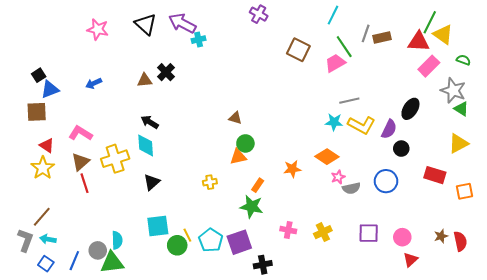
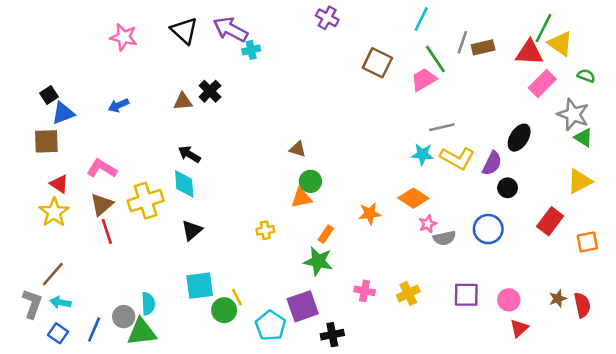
red rectangle: (435, 175) -> (550, 221), turned -70
cyan pentagon: (211, 240) -> (271, 326), moved

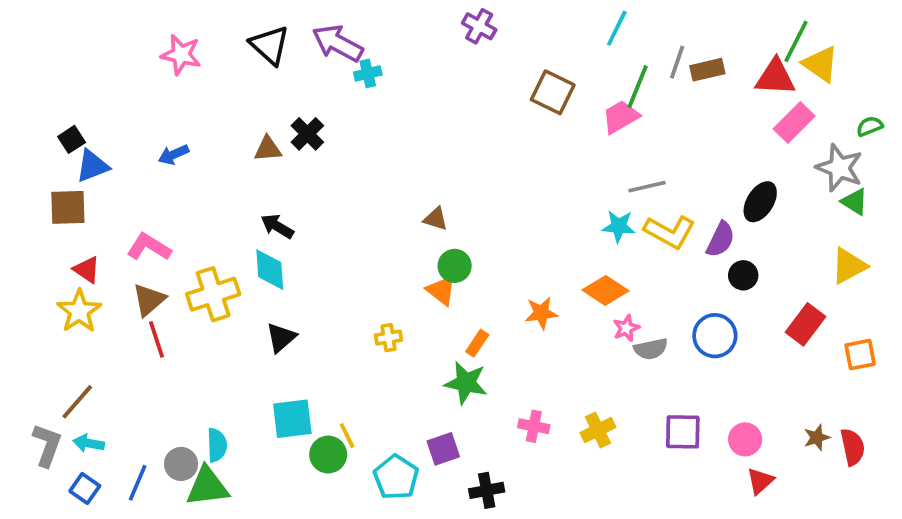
green line: (435, 59) -> (638, 87), turned 56
green semicircle: (586, 76) -> (870, 126), moved, turned -42
orange triangle: (301, 198) -> (441, 290), turned 50
purple square: (303, 306) -> (443, 449), size x0.7

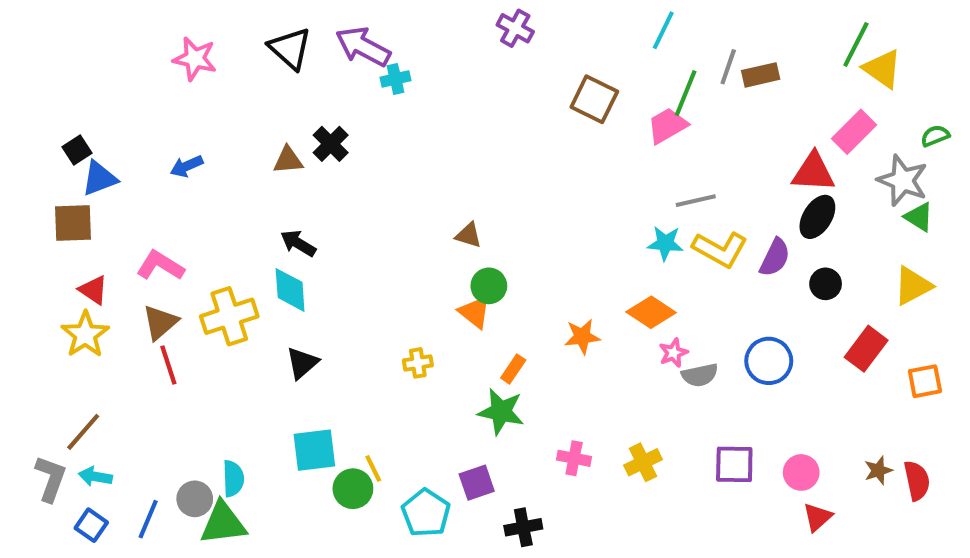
red triangle: (775, 77) -> (813, 172), moved
black circle: (743, 275) -> (826, 284), moved

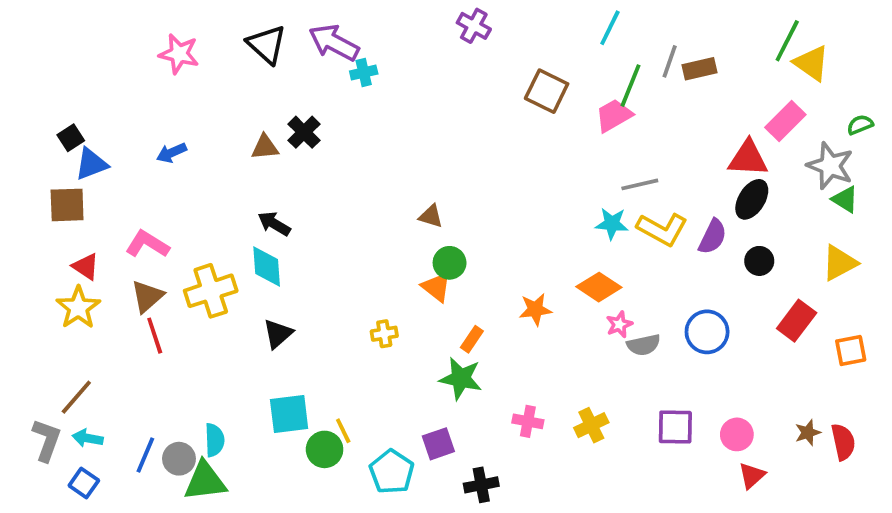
blue line: (148, 519) -> (145, 455), moved

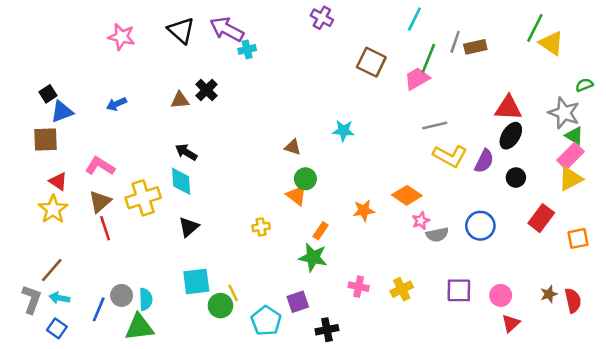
pink rectangle: (785, 121) -> (570, 156), moved
cyan star: (612, 224) -> (343, 131), moved
gray circle: (179, 459) -> (122, 295), moved

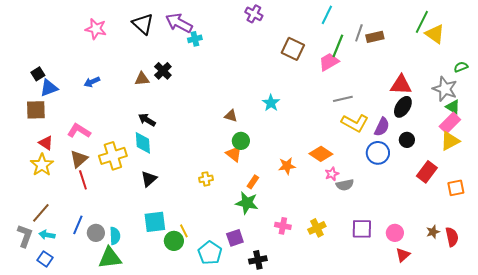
cyan star: (343, 131) -> (271, 103), turned 30
blue circle: (480, 226) -> (378, 153), moved
blue line: (99, 309) -> (78, 225), moved

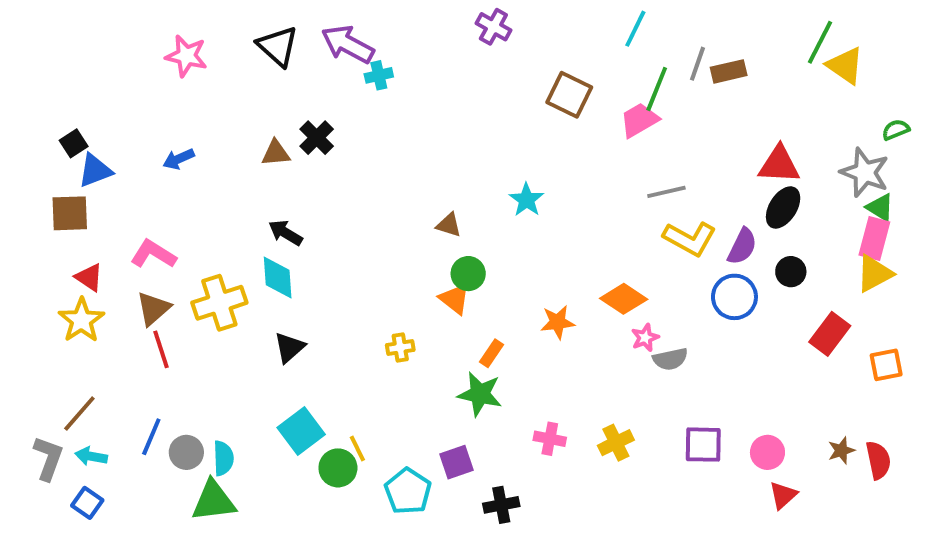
pink rectangle: (450, 123) -> (874, 239), turned -30
cyan square: (155, 222) -> (301, 431), turned -30

